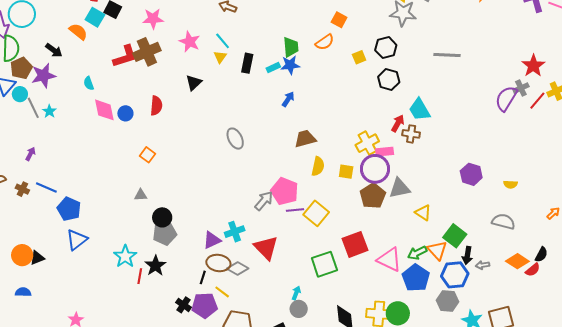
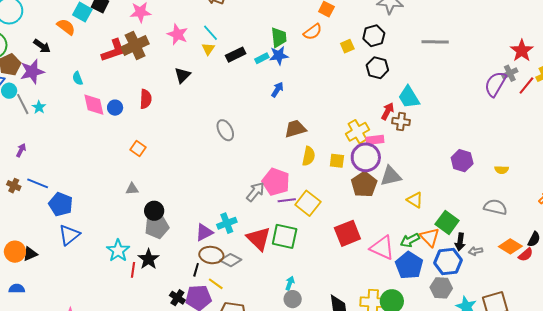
black rectangle: (247, 63) -> (236, 55), turned 54
green square: (324, 264) -> (285, 236), moved, turned 32

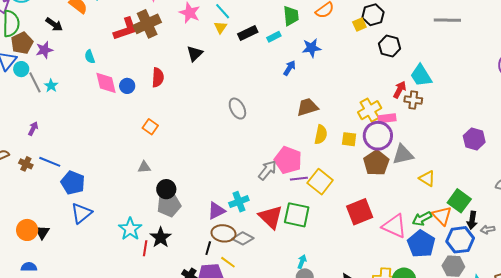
black hexagon: (374, 36) -> (373, 15), moved
blue star: (279, 55) -> (312, 48), moved
purple star: (32, 72) -> (44, 50), size x0.7
black triangle: (30, 254) -> (42, 232), turned -35

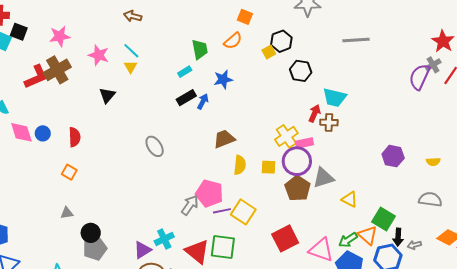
black rectangle: (248, 33) -> (186, 98), moved
cyan trapezoid: (421, 76) -> (335, 97), turned -40
red semicircle: (158, 77) -> (75, 137), moved

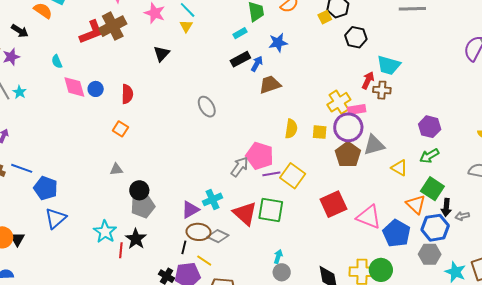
brown trapezoid: (224, 139) -> (270, 85), moved
purple hexagon: (393, 156) -> (430, 127), moved
green arrow: (348, 240) -> (429, 156), moved

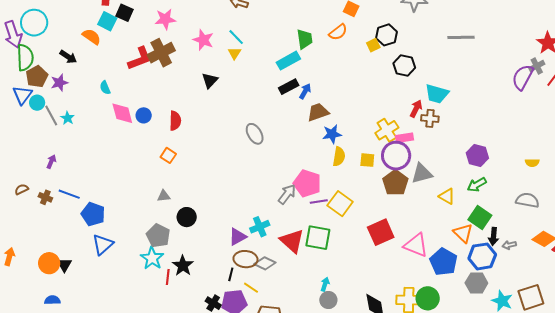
cyan rectangle: (240, 33) -> (288, 61), size x1.6
blue star: (278, 43) -> (332, 134), moved
gray pentagon: (143, 206) -> (158, 236), moved, turned -30

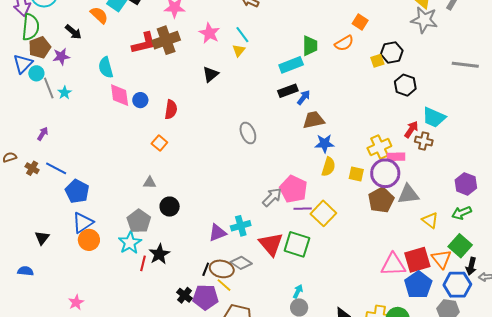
cyan semicircle: (105, 88) -> (106, 67), size x1.5
red square: (381, 232) -> (417, 260), moved
pink triangle: (416, 245) -> (393, 265), turned -32
brown ellipse: (246, 259) -> (222, 269), moved
orange circle: (49, 263) -> (89, 240), moved

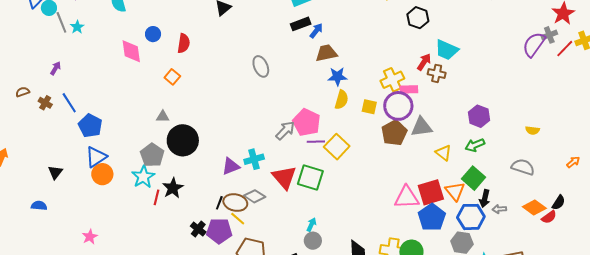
pink diamond: (120, 95) -> (131, 51), moved
blue line: (56, 168) -> (69, 103), turned 30
black circle: (170, 207) -> (183, 140), size x1.6

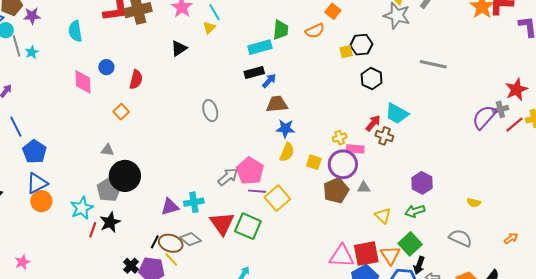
yellow cross: (392, 80) -> (340, 138), size x0.6
gray triangle: (421, 127) -> (364, 188), size x0.6
gray pentagon: (152, 155) -> (109, 190), moved

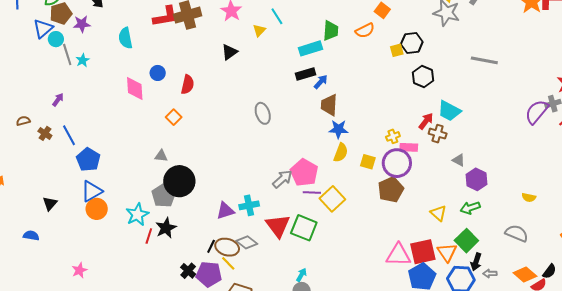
cyan line: (214, 12) -> (277, 16), moved
brown trapezoid: (277, 104) -> (329, 105), turned -80
gray triangle: (364, 188) -> (459, 160), moved, turned 32

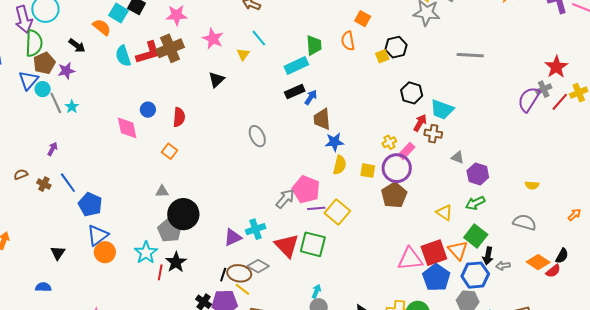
orange semicircle: (365, 31) -> (348, 41), turned 114
cyan semicircle: (125, 38) -> (123, 56), moved
black hexagon: (423, 77) -> (412, 93), moved
pink rectangle: (409, 147) -> (406, 151), turned -42

